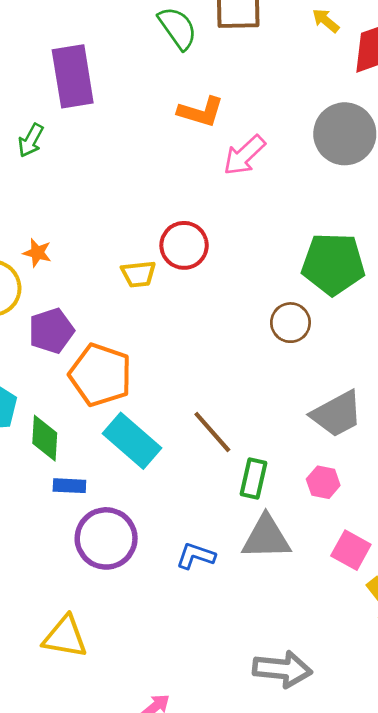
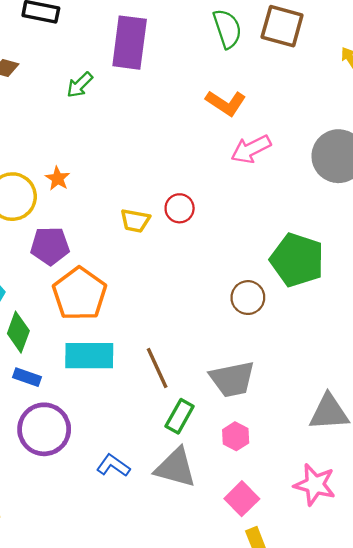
red circle: (184, 245) -> (180, 208), size x0.7
gray trapezoid: (337, 414) -> (232, 379), moved
cyan rectangle: (132, 441) -> (89, 356), turned -57

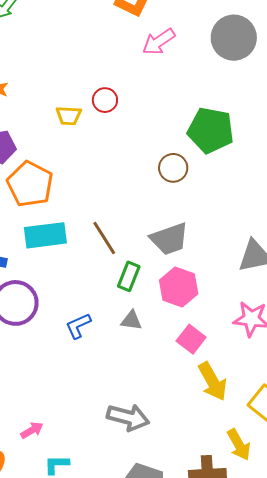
pink hexagon: (236, 436) -> (179, 287), size x1.6
blue L-shape: (113, 465) -> (78, 326), turned -52
gray triangle: (176, 468) -> (131, 320), size x0.6

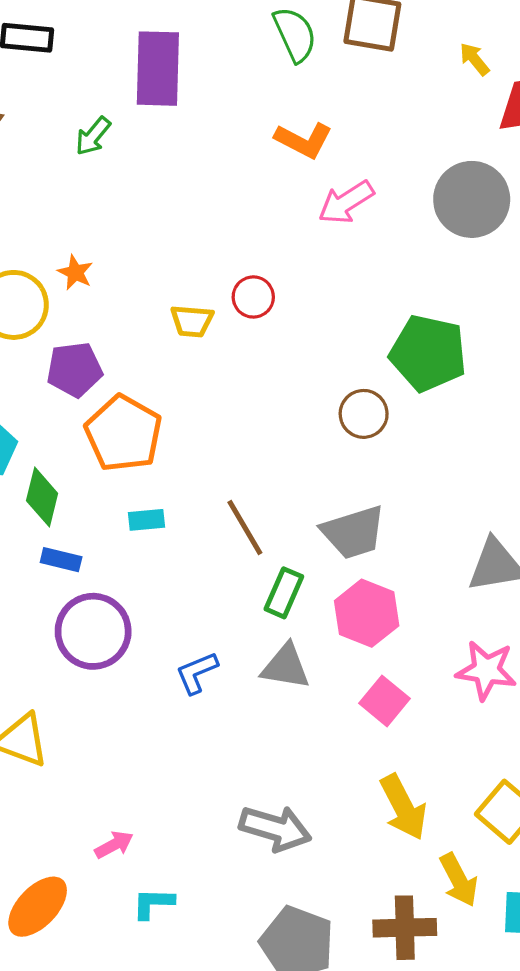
cyan rectangle: (45, 235) -> (146, 520), size x0.5
gray triangle: (131, 320) -> (286, 666), size x1.4
yellow arrow: (213, 381) -> (403, 807), moved

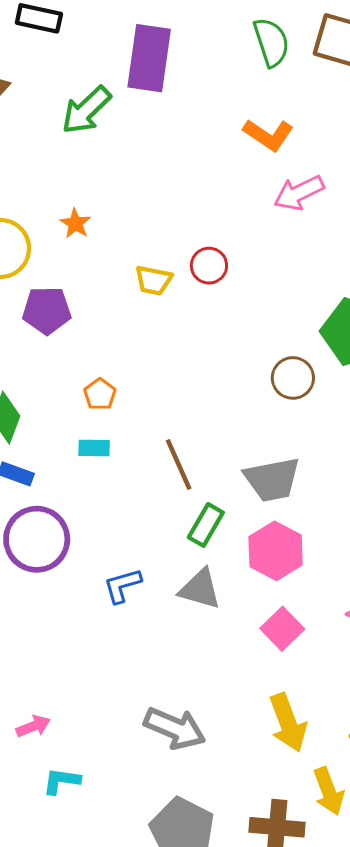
green arrow: (93, 136) -> (86, 110), size x1.5
orange star: (75, 272) -> (75, 224), moved
orange pentagon: (123, 434) -> (100, 394), moved, size x0.5

